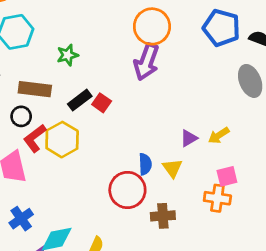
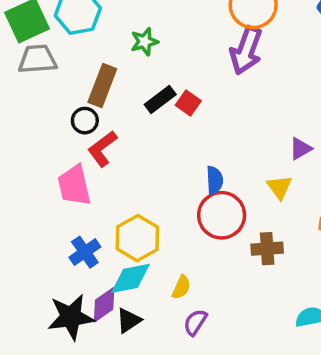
brown rectangle: (35, 89) -> (102, 85), turned -76
yellow hexagon: (62, 140) -> (137, 238), moved
blue semicircle: (145, 164) -> (215, 180), moved

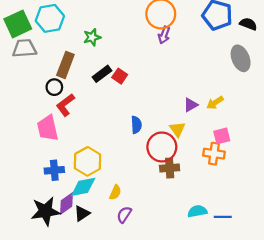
purple arrow: (246, 50) -> (164, 35), moved, size x0.6
red circle: (222, 215) -> (162, 147), moved
blue cross: (85, 252) -> (54, 170), turned 30

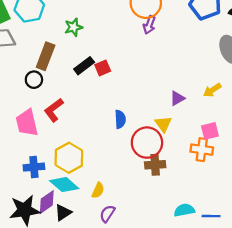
red square: (120, 76) -> (103, 68), turned 32
yellow arrow: (215, 103) -> (212, 90), moved
red L-shape: (65, 105) -> (54, 110), moved
cyan diamond: (83, 187) -> (64, 185), turned 52

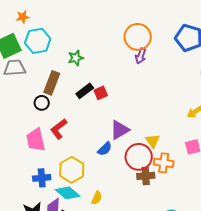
purple triangle: (177, 98) -> (120, 130), moved, size x1.5
blue semicircle: (120, 119) -> (105, 149), moved, turned 49
orange cross: (202, 150) -> (164, 163), moved

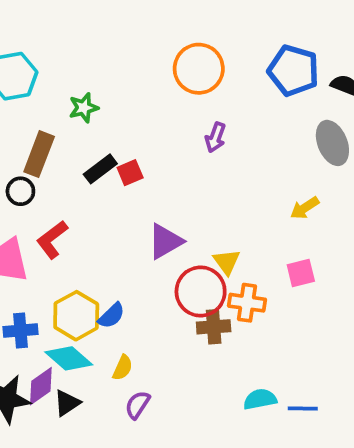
purple arrow: (141, 56) -> (215, 137), moved
blue semicircle: (105, 149) -> (111, 316), moved

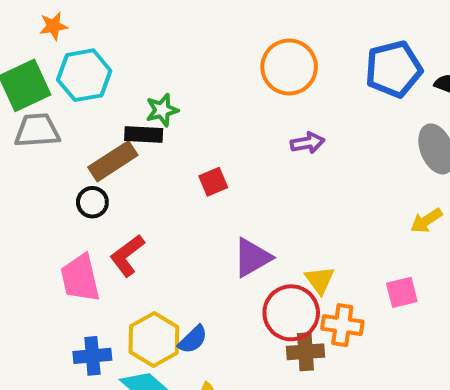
blue pentagon: (293, 71) -> (394, 69), turned -30
purple arrow: (215, 137) -> (308, 143), turned -120
brown rectangle: (39, 154) -> (113, 161), turned 36
black rectangle: (100, 169) -> (144, 135), moved, turned 40
yellow arrow: (305, 208) -> (426, 221), moved

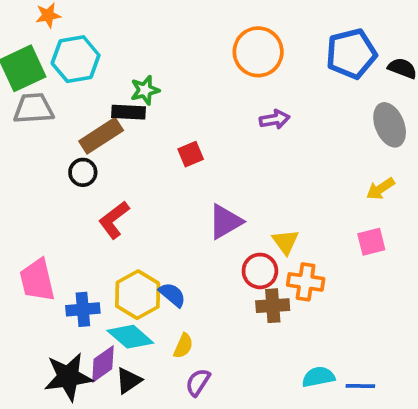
pink trapezoid: (80, 278) -> (37, 280), moved
pink square: (402, 292) -> (371, 242), moved
red circle: (291, 313) -> (260, 271), size x0.7
blue semicircle: (193, 339) -> (172, 295), turned -96

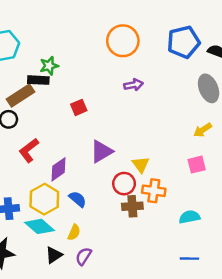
blue semicircle: (172, 295) -> (78, 199), moved
purple diamond: (103, 364) -> (59, 169), moved
cyan semicircle: (318, 377) -> (189, 217), moved
black triangle: (128, 381) -> (54, 255), moved

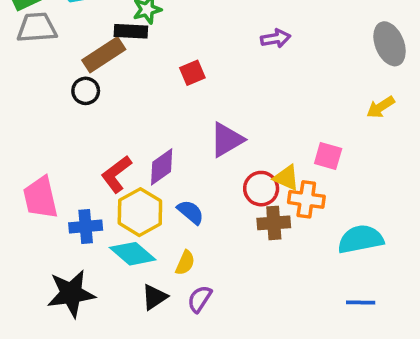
red L-shape: (29, 150) -> (116, 174), moved
yellow triangle: (141, 165) -> (286, 178), moved, turned -30
pink square: (197, 165) -> (328, 156), moved, turned 30
cyan semicircle: (189, 217) -> (361, 239), size x1.4

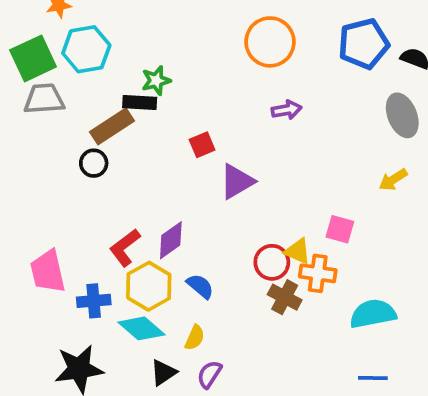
purple triangle: (227, 140) -> (237, 181), moved
brown cross: (274, 223) -> (285, 297), turned 32

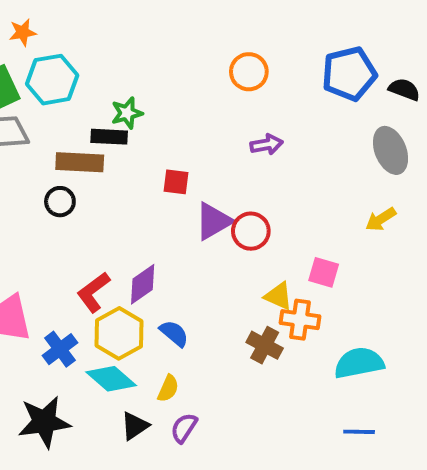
orange circle: (270, 42) -> (249, 72), size x0.7
brown rectangle: (112, 126) -> (80, 162), turned 36
red square: (202, 145) -> (176, 182), turned 30
red circle: (272, 262) -> (251, 231), moved
blue cross: (94, 301) -> (60, 349), turned -32

